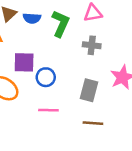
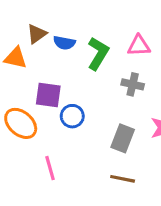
pink line: (48, 110) -> (50, 168), moved, turned 66

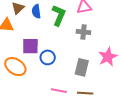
blue semicircle: (64, 43) -> (36, 11), turned 80
pink line: (50, 168) -> (59, 91), moved, turned -56

